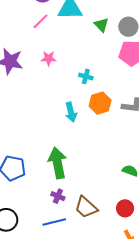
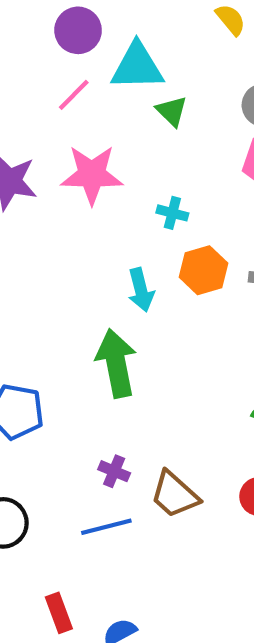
green triangle: (101, 25) -> (172, 111), moved
pink star: (49, 58) -> (92, 175), size x1.8
green arrow: (57, 163) -> (116, 363), moved

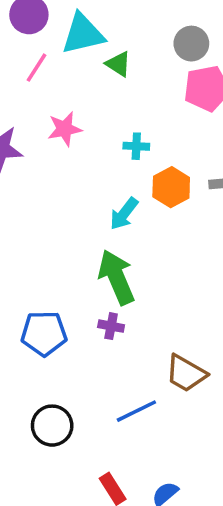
pink star: (92, 175) -> (65, 129), size x0.7
cyan arrow: (141, 290) -> (124, 214), turned 64
purple cross: (114, 471) -> (111, 326), moved

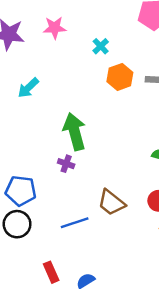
cyan cross: (136, 146) -> (101, 46), turned 35
cyan arrow: (124, 214) -> (28, 88), moved
blue pentagon: (44, 333) -> (21, 191), moved

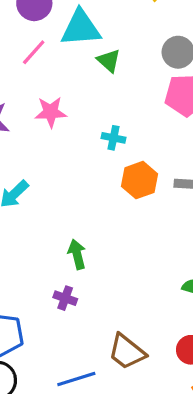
cyan cross: (101, 46) -> (113, 138), turned -35
green arrow: (75, 132) -> (77, 254), size x0.6

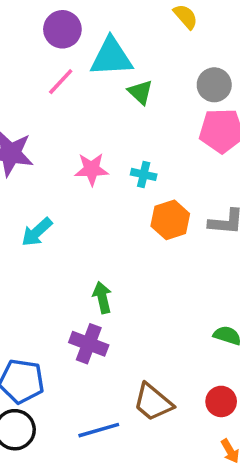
pink star: (51, 112) -> (92, 169), moved
purple cross: (65, 298) -> (89, 344), size x1.5

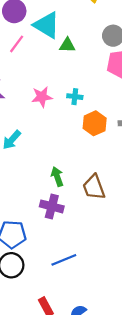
cyan triangle: (111, 57) -> (47, 25), turned 40
green triangle: (140, 92) -> (67, 45), turned -35
brown trapezoid: (153, 402) -> (94, 187), moved, turned 36

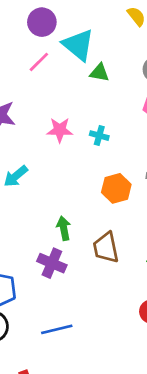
orange hexagon: (95, 123) -> (116, 188), moved

